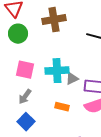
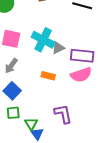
cyan cross: (57, 71) -> (43, 40), turned 30

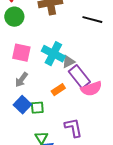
purple rectangle: (82, 56) -> (79, 77), moved, turned 45
orange rectangle: (48, 76) -> (58, 90), turned -48
green square: (13, 113) -> (37, 108), moved

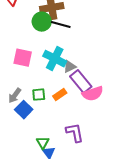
green circle: (14, 17) -> (42, 22), moved
black line: (92, 20) -> (61, 25), moved
gray arrow: (21, 80) -> (15, 96), moved
green square: (37, 108) -> (39, 95), moved

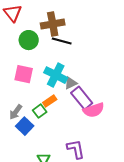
green circle: (42, 22) -> (29, 40), moved
green square: (39, 95) -> (40, 111), turned -32
orange rectangle: (60, 95) -> (50, 101), moved

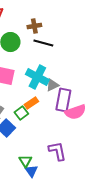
brown cross: (53, 24) -> (34, 26), size x0.6
purple rectangle: (82, 98) -> (63, 100), turned 50

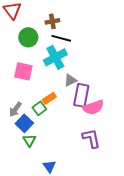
cyan cross: (37, 77) -> (55, 57), moved, turned 35
purple L-shape: (57, 151) -> (91, 138), moved
green triangle: (25, 161) -> (29, 140), moved

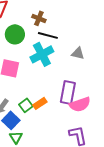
brown cross: (52, 21) -> (39, 18), turned 32
gray triangle: (70, 80) -> (78, 53), moved, turned 40
orange rectangle: (49, 98) -> (40, 103), moved

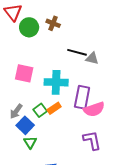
green circle: (15, 34) -> (29, 27), moved
black line: (48, 35) -> (77, 52), moved
cyan cross: (42, 54) -> (56, 82), moved, turned 30

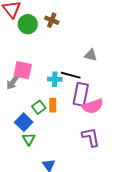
black line: (77, 52) -> (71, 75), moved
cyan cross: (56, 82) -> (55, 79), size x0.6
orange rectangle: (54, 108) -> (53, 105), turned -56
gray arrow: (16, 111) -> (13, 82), moved

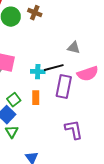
black line: (71, 75) -> (54, 68), turned -30
pink semicircle: (93, 106) -> (88, 74), moved
green square: (39, 107) -> (14, 100), moved

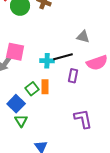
purple rectangle: (64, 87) -> (73, 76), size x0.6
green square: (14, 100) -> (32, 89), moved

